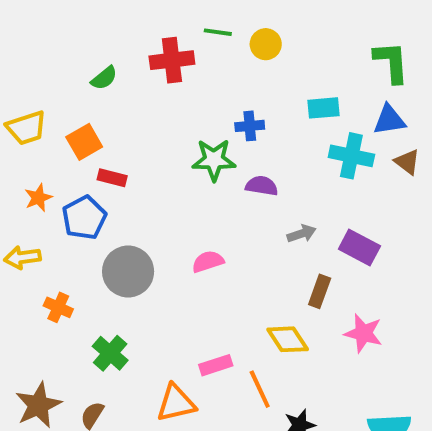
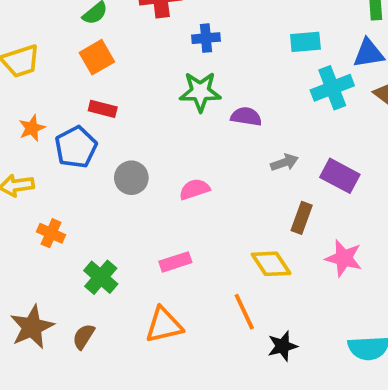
blue cross: (250, 126) -> (206, 38), moved
orange square: (84, 142) -> (97, 57), moved
cyan cross: (351, 156) -> (332, 88), turned -33
gray circle: (128, 271) -> (131, 178), moved, size x0.7
pink rectangle: (216, 365) -> (175, 262), moved

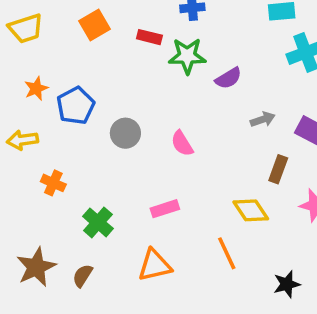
red rectangle: (103, 109) -> (149, 37), moved
purple semicircle: (246, 117) -> (228, 78), turned 140
pink semicircle: (194, 189) -> (182, 143), turned -104
black star: (283, 346) -> (287, 284), moved

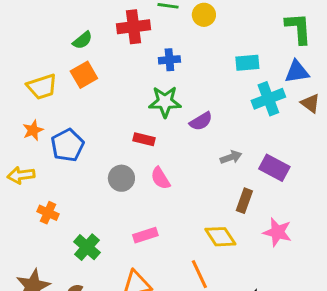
yellow trapezoid: (26, 28) -> (42, 87), moved
red rectangle: (149, 37) -> (144, 139), moved
gray circle: (125, 133) -> (121, 178), moved

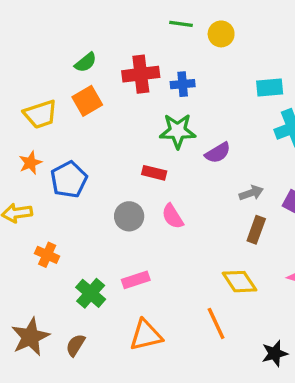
red cross: (133, 27) -> (141, 74), moved
brown rectangle: (244, 201) -> (256, 230), moved
pink rectangle: (145, 235) -> (136, 280), moved

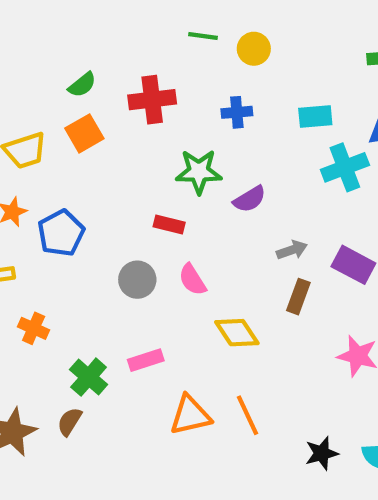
blue cross: (183, 84) -> (237, 112), moved
yellow diamond: (240, 282) -> (237, 333), moved
orange triangle: (146, 335) -> (190, 415), moved
brown semicircle: (76, 345) -> (70, 422), moved

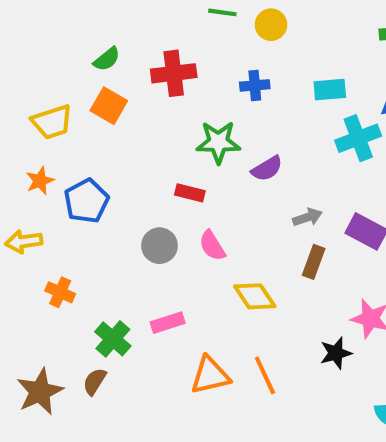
orange square: (84, 133) -> (109, 106), turned -30
black star: (322, 453) -> (336, 353), moved

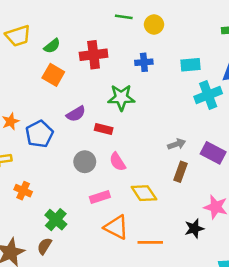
yellow trapezoid: (52, 122) -> (18, 36), moved
purple semicircle: (267, 169) -> (76, 114), moved
pink rectangle: (168, 323) -> (100, 197), moved
orange triangle: (210, 375) -> (116, 227), moved, turned 40
orange line: (265, 375) -> (150, 242), turned -65

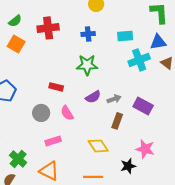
green star: (121, 98) -> (87, 65), moved
purple semicircle: (76, 114) -> (93, 97), moved
yellow diamond: (144, 193) -> (98, 146), moved
orange triangle: (116, 227) -> (49, 171), moved

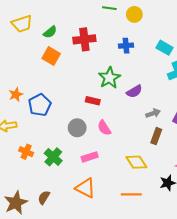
cyan rectangle: (125, 36) -> (165, 48), turned 35
green star: (87, 65) -> (109, 78), moved, turned -30
purple semicircle: (93, 97) -> (134, 91), moved
green cross: (18, 159) -> (53, 157), moved

